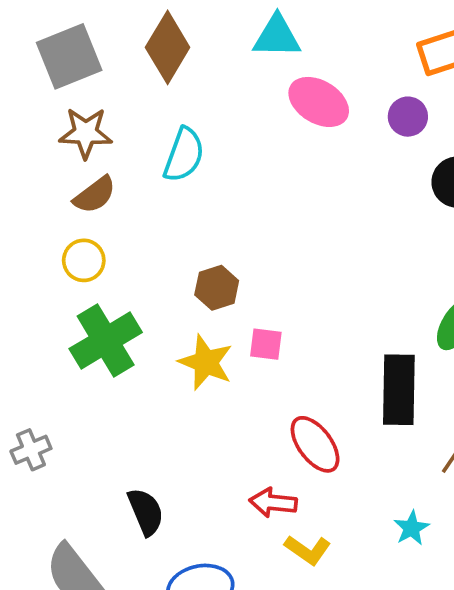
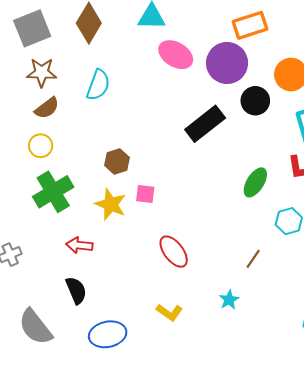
purple circle: (408, 117) -> (227, 63), size x1.8
black rectangle: (399, 390) -> (205, 124), moved, turned 51
red arrow: (273, 503) -> (79, 245), moved

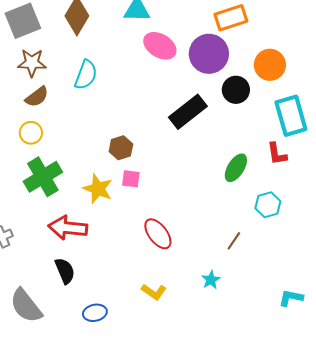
brown hexagon: (117, 161) -> (121, 148), moved
red arrow: (79, 245) -> (68, 228), size x1.5
blue ellipse: (108, 334) -> (95, 313), size x0.7

